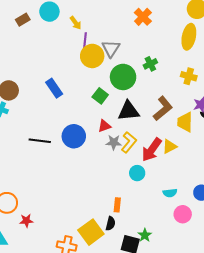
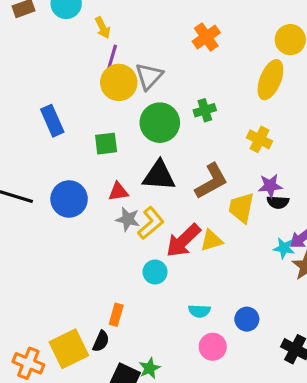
green square: (100, 96) -> (106, 144), moved, turned 35

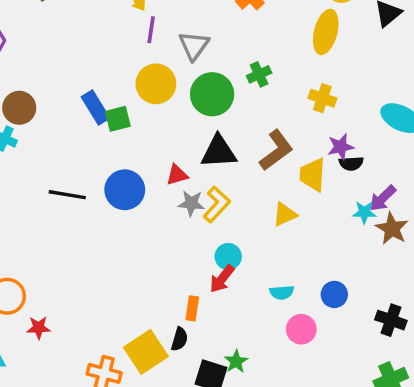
yellow circle: (119, 82) -> (156, 84), moved
green square: (106, 144) -> (118, 119), moved
red arrow: (183, 241) -> (222, 279), moved, size x0.7

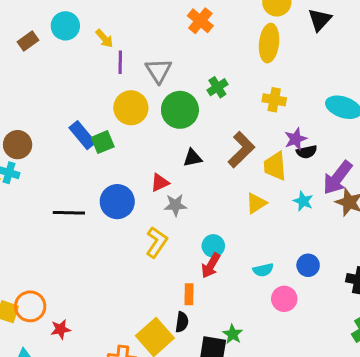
black triangle: (219, 152) -> (192, 158), size x0.6
purple arrow: (383, 198) -> (338, 178), size x1.4
yellow L-shape: (217, 204) -> (157, 242), moved
cyan star: (364, 212) -> (303, 201), moved, turned 30

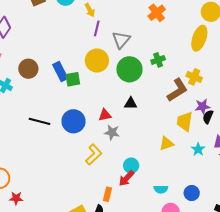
brown circle: (18, 145) -> (28, 69), moved
brown L-shape: (241, 150) -> (177, 90), moved
black semicircle: (307, 152) -> (208, 117), turned 112

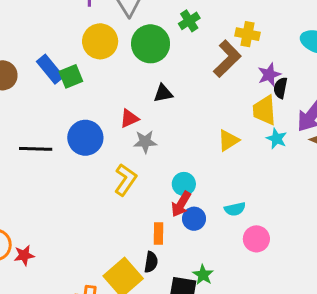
yellow trapezoid: (185, 122) -> (264, 110), moved
blue circle: (192, 193) -> (194, 219), moved
red star: (16, 198) -> (24, 255), moved

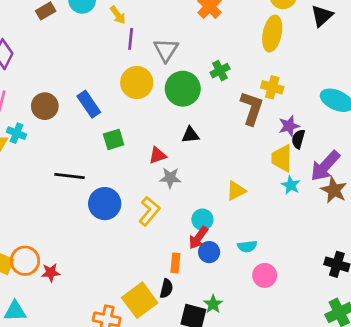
brown L-shape: (227, 59) -> (252, 108), turned -32
green square: (71, 76) -> (114, 139), moved
blue circle: (85, 138) -> (105, 204), moved
yellow triangle: (228, 140) -> (236, 191), moved

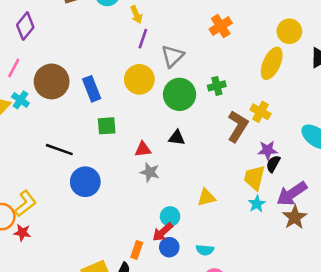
brown circle: (45, 106) -> (52, 81), size x1.4
yellow L-shape: (149, 211) -> (25, 204), moved

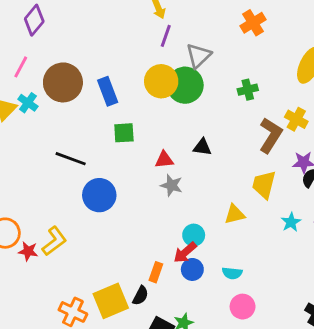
green circle: (180, 94) -> (185, 85), moved
yellow trapezoid: (254, 178) -> (264, 185), moved
yellow L-shape: (25, 204) -> (54, 241), moved

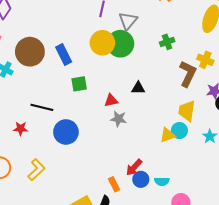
cyan circle: (194, 235) -> (179, 131), moved
red star: (28, 251) -> (21, 129), moved
orange rectangle: (156, 272) -> (114, 184), turned -40
cyan semicircle: (232, 273) -> (162, 181), moved

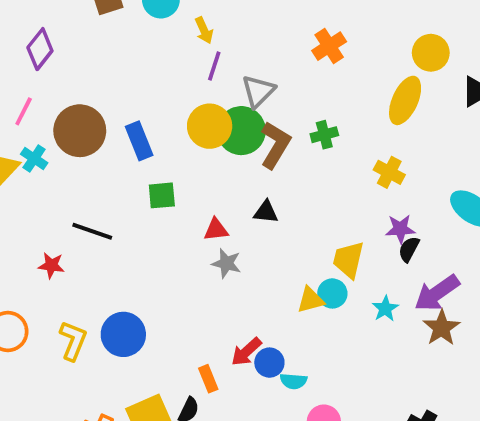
brown L-shape: (188, 74) -> (275, 145), moved
blue circle: (66, 132) -> (123, 334), moved
yellow L-shape: (36, 170) -> (73, 341), turned -30
blue circle: (141, 179) -> (269, 363), moved

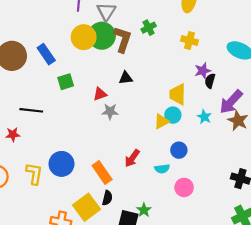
blue circle: (269, 363) -> (179, 150), moved
orange rectangle: (208, 379) -> (102, 172), moved, size x1.5

